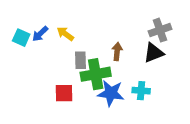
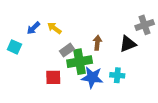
gray cross: (160, 30) -> (145, 25), moved
cyan square: (21, 38) -> (14, 47), moved
gray rectangle: (80, 60) -> (67, 50), turned 56

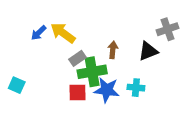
yellow arrow: (54, 28) -> (63, 33), size x1.5
cyan square: (14, 47) -> (17, 85), moved
red square: (53, 77) -> (78, 92), moved

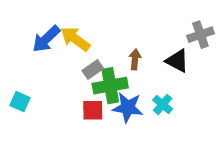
blue arrow: (39, 33) -> (46, 39), size x1.5
black triangle: (148, 51) -> (177, 61), turned 50
cyan cross: (136, 88) -> (163, 104), turned 35

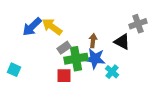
blue star: (128, 107) -> (95, 59), moved

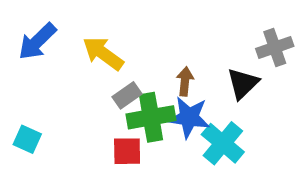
blue arrow: (32, 27) -> (37, 41), moved
black triangle: (122, 42) -> (243, 83), turned 48
cyan cross: (112, 72) -> (223, 143), size x1.5

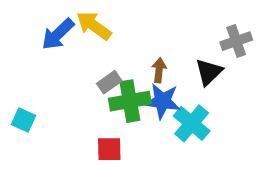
blue arrow: (37, 41) -> (58, 34), moved
yellow arrow: (103, 53) -> (94, 26), moved
red square: (127, 151) -> (109, 149), moved

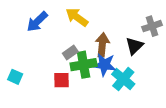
yellow arrow: (94, 26) -> (77, 17), moved
brown arrow: (159, 70) -> (102, 45), size x1.5
red square: (109, 149) -> (61, 80), moved

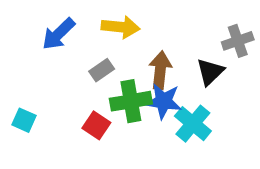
yellow arrow: (77, 17) -> (121, 27), turned 150
gray rectangle: (70, 53) -> (102, 70), moved
red square: (61, 80) -> (96, 125), turned 35

